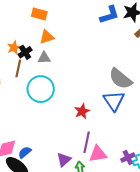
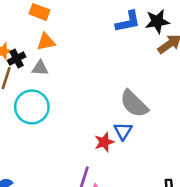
blue triangle: (114, 101) -> (123, 131), size x0.7
red star: (82, 111) -> (104, 142), moved

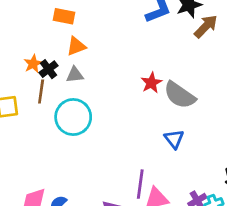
blue triangle: (123, 131) -> (174, 139), moved
red star: (104, 142) -> (151, 83), moved

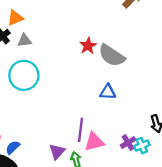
orange triangle: (76, 46) -> (15, 18), moved
blue triangle: (174, 139) -> (108, 92), turned -48

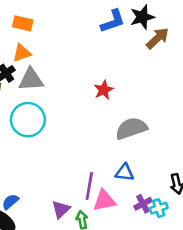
gray triangle: (24, 40) -> (31, 80), size x1.5
gray semicircle: (112, 56) -> (131, 128), moved, turned 124
blue triangle: (108, 92) -> (125, 173), moved

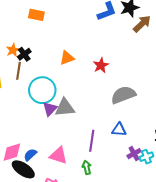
orange triangle: (22, 53) -> (67, 58), moved
gray triangle: (31, 80) -> (65, 108), moved
pink triangle: (104, 201) -> (59, 155), moved, turned 30
purple triangle: (61, 209) -> (50, 109), moved

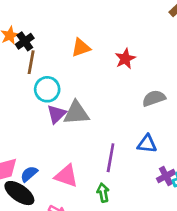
brown line: (19, 71) -> (31, 62), moved
cyan circle: (42, 90) -> (47, 89), size x0.7
gray semicircle: (123, 95) -> (154, 98), size x0.7

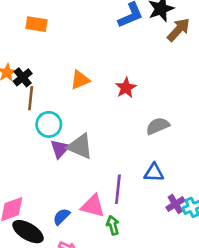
gray triangle: (76, 113) -> (80, 146), turned 32
blue semicircle: (29, 174) -> (61, 217), moved
pink triangle: (66, 176) -> (93, 206), moved

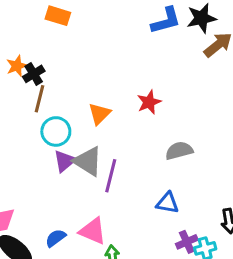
orange triangle: (80, 80) -> (99, 114), moved, turned -30
purple line: (118, 189) -> (111, 176), moved

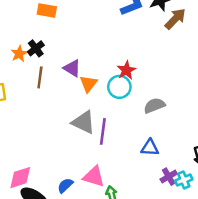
black cross: (34, 74) -> (36, 48), moved
cyan circle: (56, 131) -> (119, 87), moved
purple triangle: (65, 161) -> (72, 68), moved, turned -42

